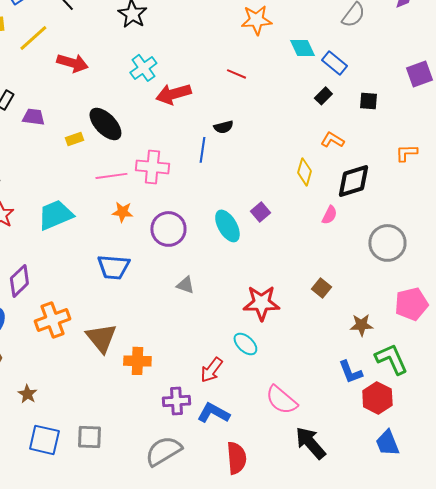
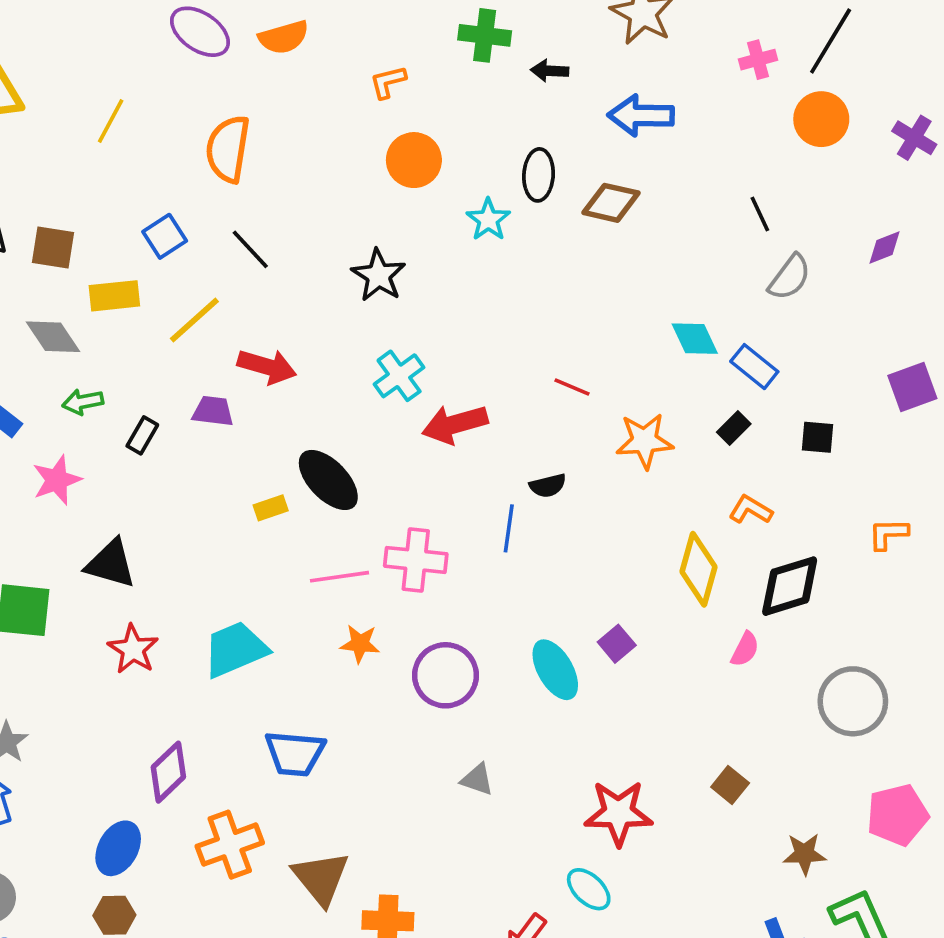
orange star: (256, 20) -> (645, 441), moved
purple trapezoid: (33, 117) -> (213, 411), moved
yellow diamond: (304, 172) -> (698, 569), size x1.4
blue trapezoid: (113, 267) -> (295, 753), moved

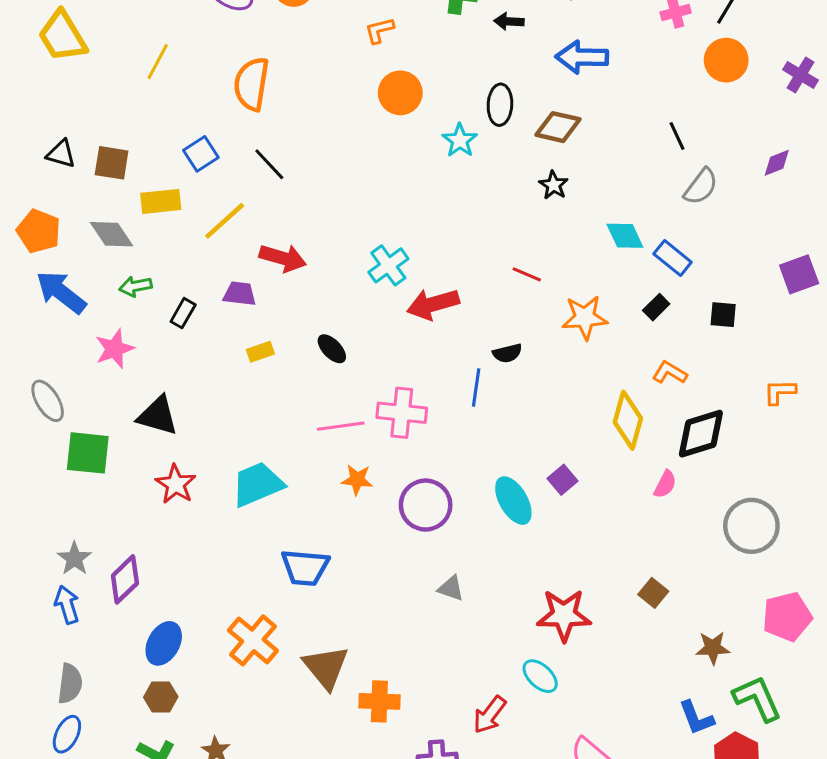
black star: (379, 275) -> (554, 185), moved, size x0.7
black ellipse: (328, 480) -> (332, 349), size x0.6
yellow rectangle: (271, 508) -> (260, 352), moved
purple diamond: (168, 772) -> (125, 579), moved
orange cross: (230, 845) -> (253, 640), turned -30

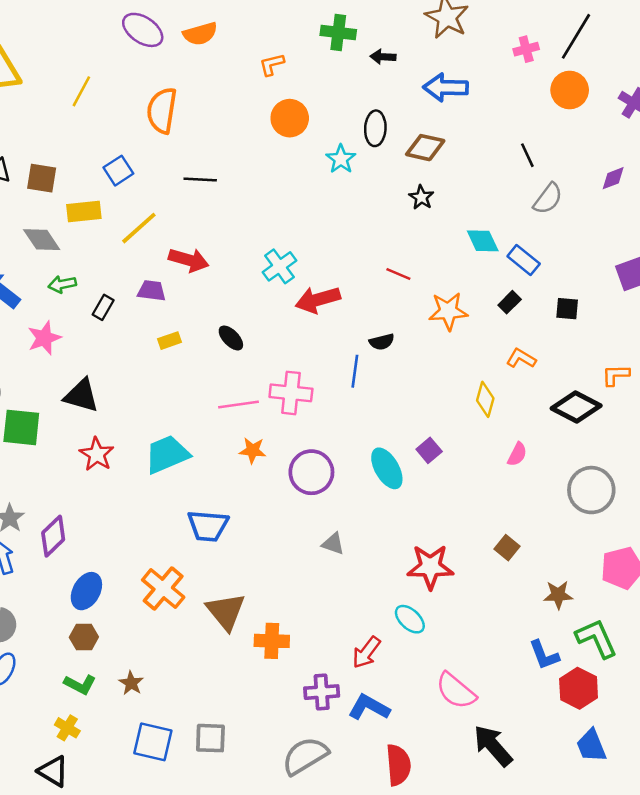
black line: (269, 164) -> (200, 179), moved, turned -44
yellow diamond: (628, 420) -> (485, 399), size x0.7
black diamond: (701, 434) -> (576, 407), moved, turned 45

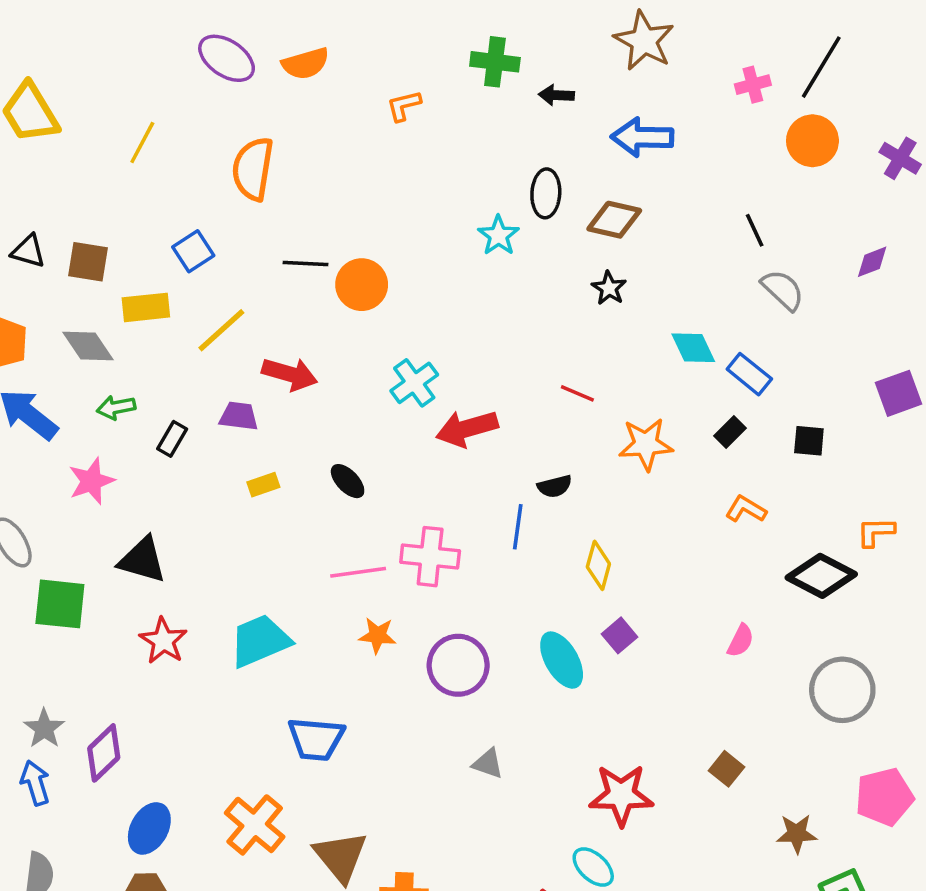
orange circle: (290, 118) -> (362, 285), moved
gray semicircle: (548, 199) -> (783, 290), turned -84
yellow diamond: (485, 399) -> (598, 565), moved

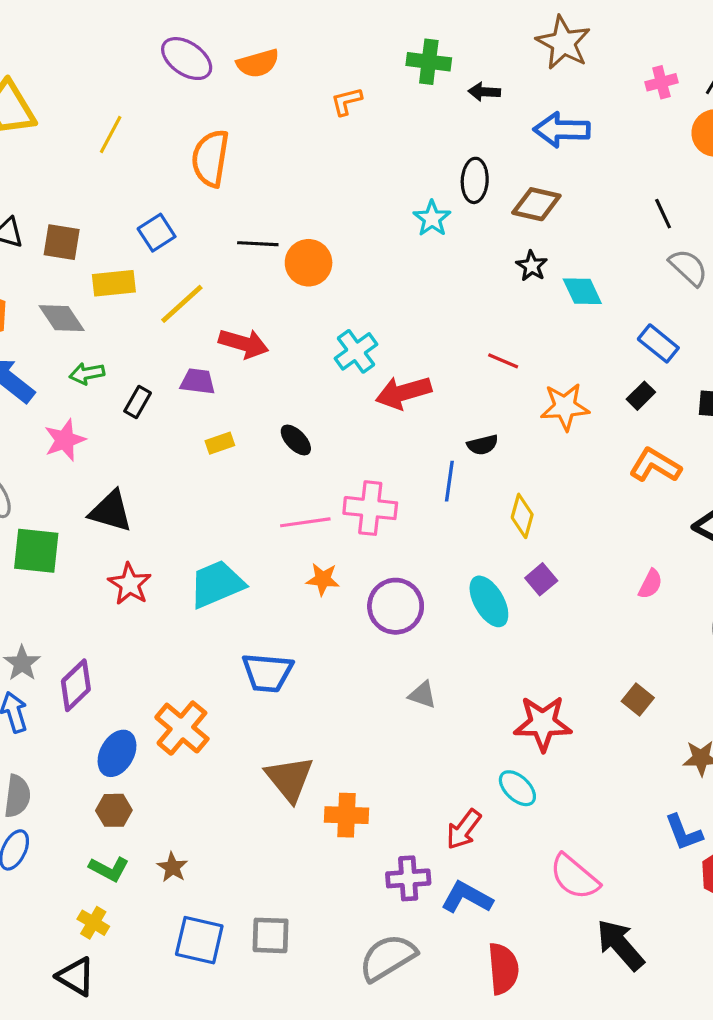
cyan diamond: (693, 348) -> (582, 291), moved
orange L-shape: (746, 509) -> (655, 465), size x1.4
orange cross: (255, 825) -> (182, 728), moved

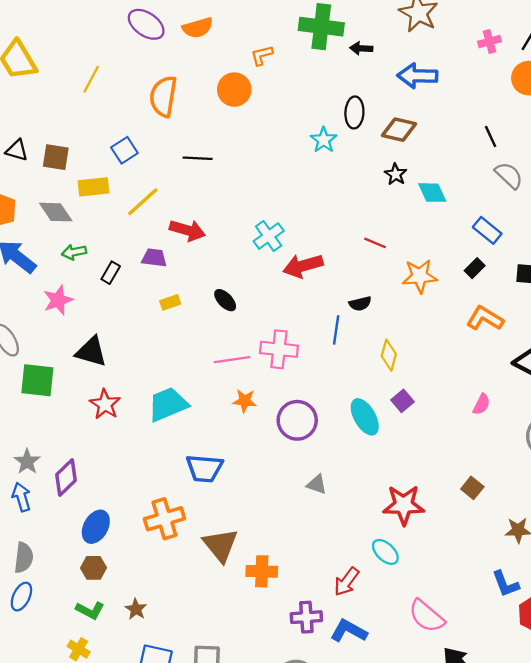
green cross: (429, 62) -> (321, 27), size x1.4
orange circle: (309, 263) -> (234, 90), moved
orange cross: (182, 728) -> (164, 519), moved, turned 33

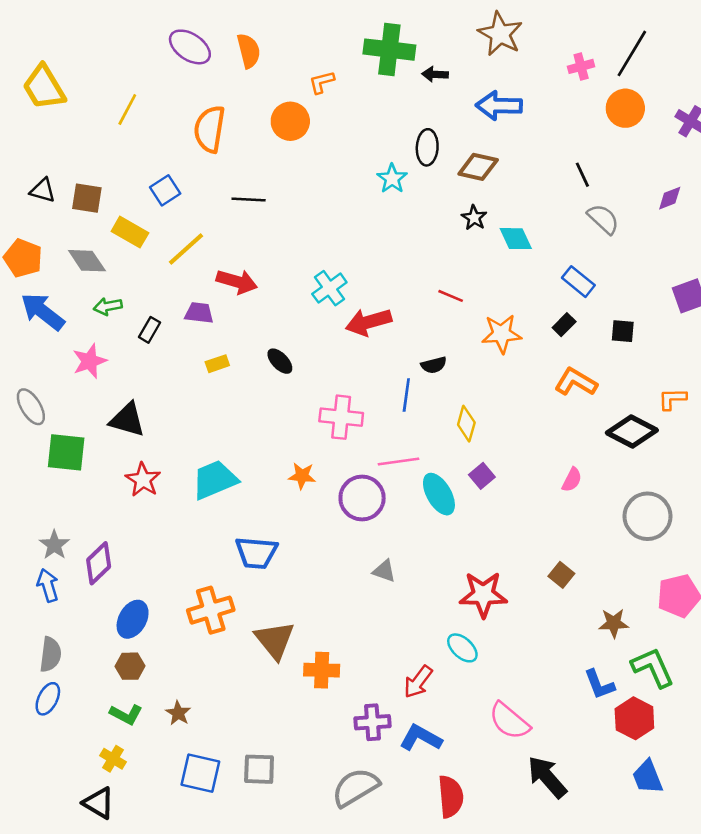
orange semicircle: (198, 28) -> (249, 51), turned -88
yellow rectangle: (94, 187) -> (130, 232), turned 36
pink line: (232, 360) -> (399, 461), moved

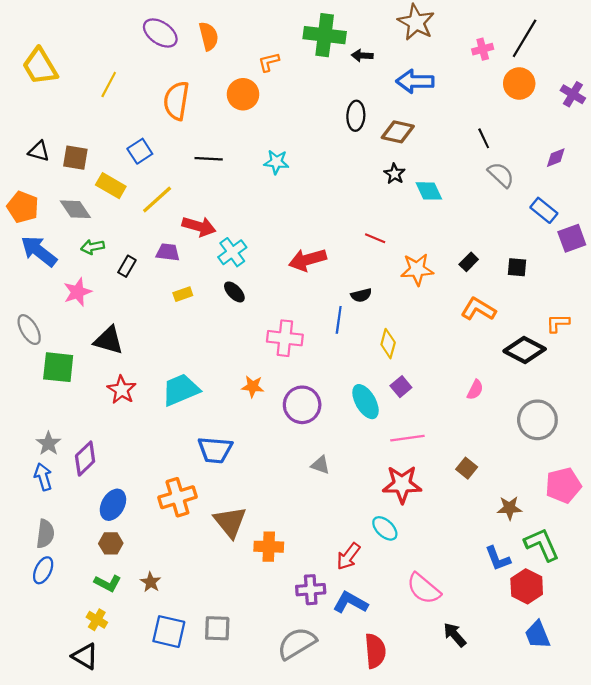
cyan star: (392, 179) -> (276, 162), moved, turned -30
blue rectangle: (578, 282) -> (544, 210), moved
cyan cross: (329, 288) -> (232, 252), moved
pink line: (399, 461) -> (407, 438), moved
black arrow: (547, 777) -> (455, 635), size x0.7

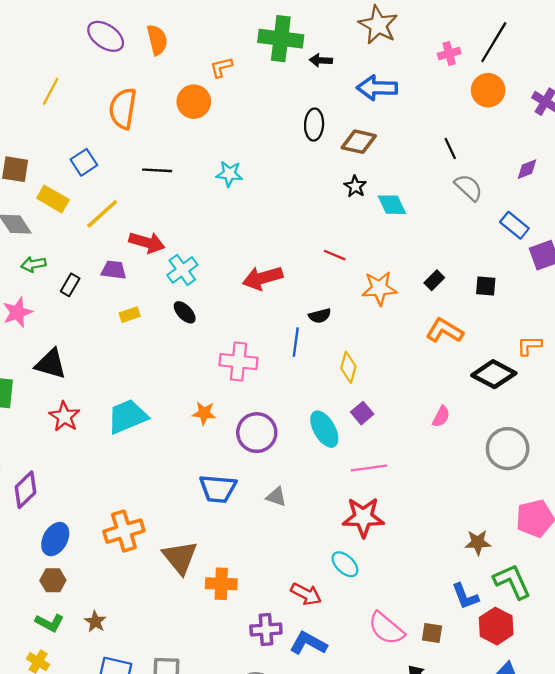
blue trapezoid: (215, 450) -> (218, 489), moved
brown square: (467, 468) -> (432, 633), moved, turned -30
red arrow: (348, 556) -> (306, 594), turned -100

